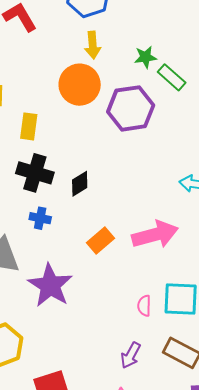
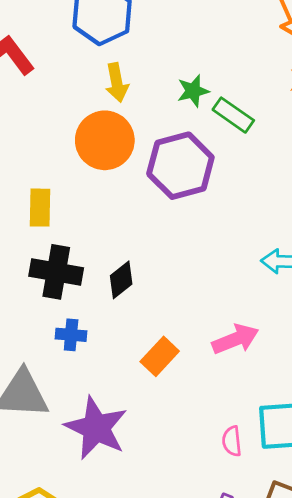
pink arrow: (155, 235) -> (235, 339), size x0.7

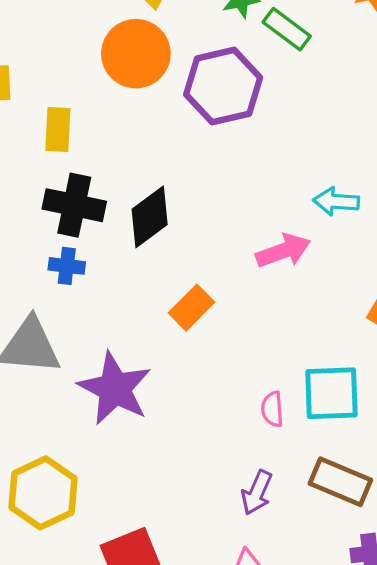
black diamond: (121, 280) -> (150, 217), size x1.4
blue cross: (71, 335) -> (67, 266), moved
pink arrow: (235, 339) -> (283, 251), moved

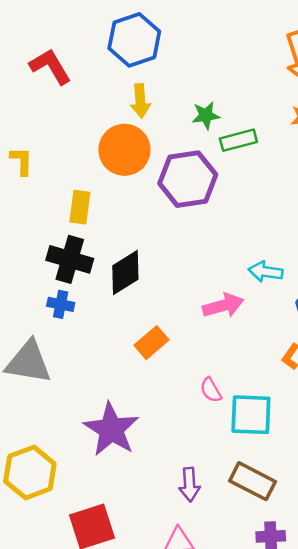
green rectangle: (287, 29) -> (238, 140), turned -56
yellow rectangle: (58, 129) -> (80, 207), moved
purple star: (115, 388) -> (111, 429), moved
pink semicircle: (272, 409) -> (211, 390), moved, turned -30
purple arrow: (257, 493) -> (189, 484), turned -32

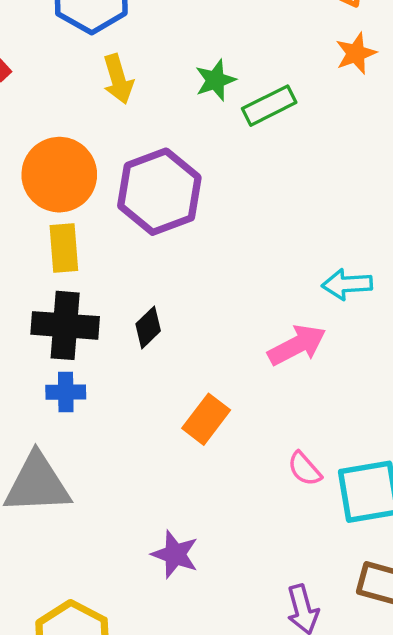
orange circle: (124, 150) -> (59, 175), moved
purple hexagon: (188, 179) -> (159, 192), moved
black diamond: (125, 273) -> (148, 327), size x0.6
purple star: (111, 429) -> (175, 554), size x0.6

